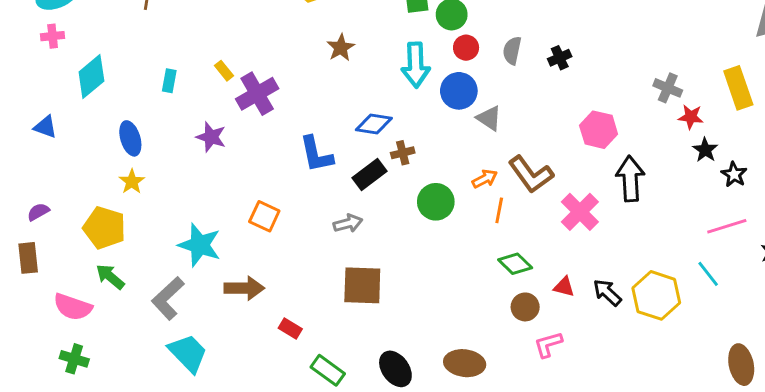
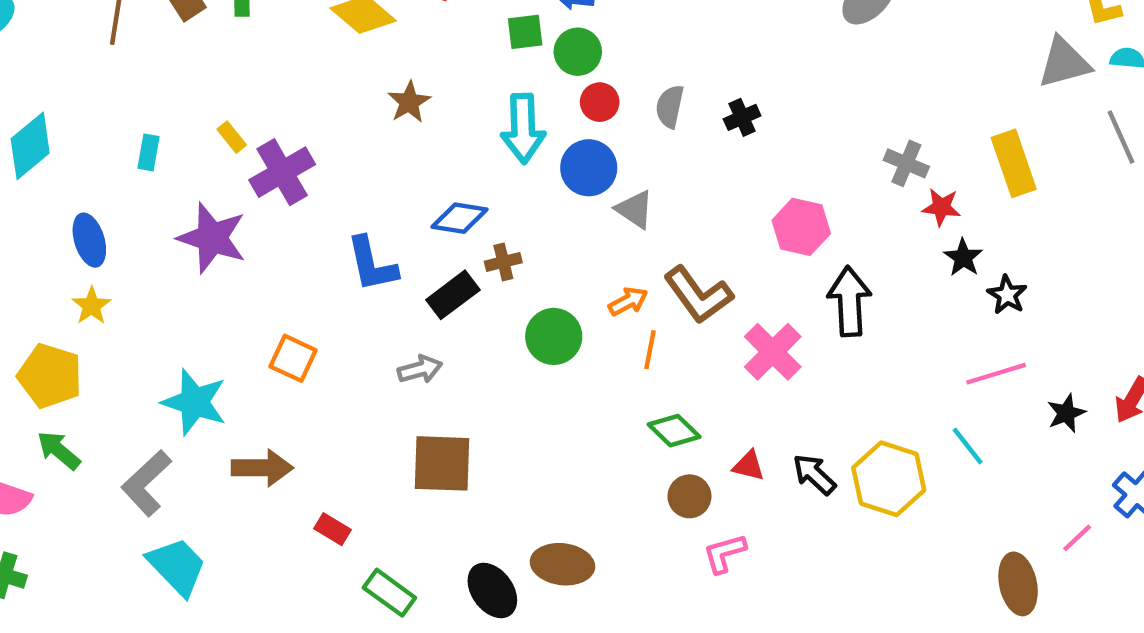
purple star: (211, 137) -> (212, 238), size x1.5
brown ellipse: (465, 363) -> (562, 564), moved

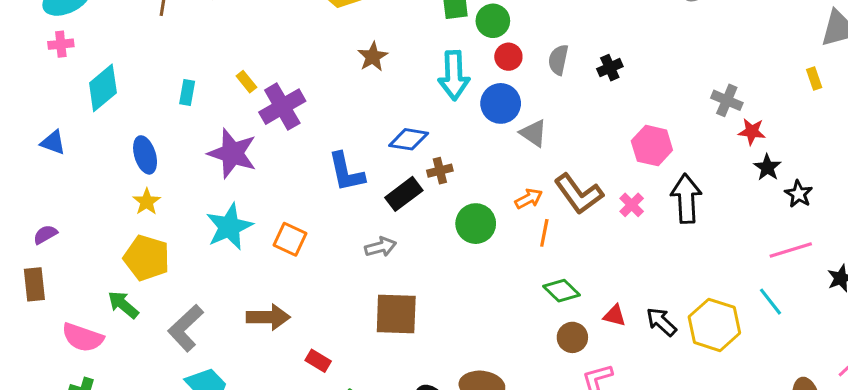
yellow rectangle: (1014, 163) -> (814, 79), moved, size x0.5
pink cross: (773, 352) -> (632, 205), moved, size x0.6
yellow pentagon: (50, 376) -> (147, 258), moved
cyan star: (194, 402) -> (229, 227), moved, turned 30

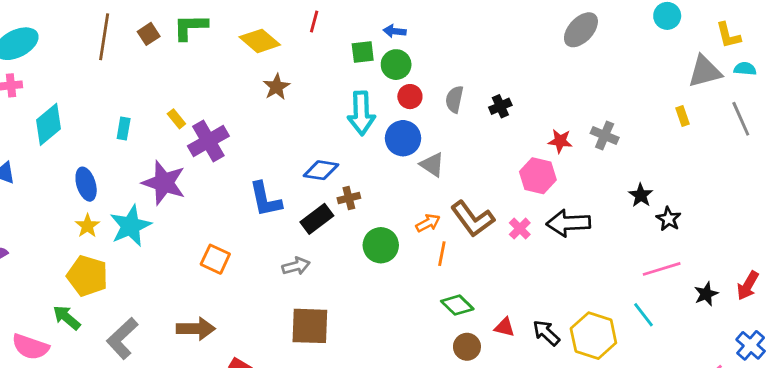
brown star: (373, 57) -> (277, 87), moved
red star: (752, 132) -> (560, 141), moved
black arrow: (686, 199) -> (568, 223), turned -90
cyan star: (229, 227) -> (131, 226), moved

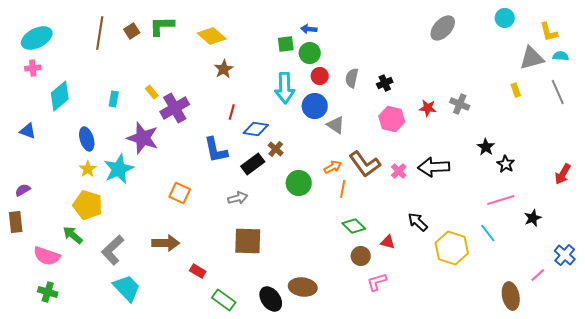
red line: (314, 21) -> (232, 112), moved
pink hexagon: (538, 176) -> (392, 119), moved
brown cross: (349, 198) -> (276, 149), turned -35
red arrow: (748, 286) -> (563, 174), moved
black arrow: (546, 333) -> (418, 222), moved

